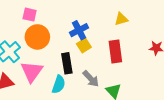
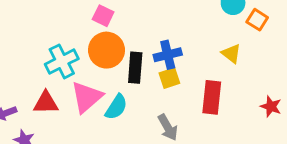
yellow triangle: (121, 19) -> (231, 54), turned 40
black rectangle: (67, 63) -> (135, 68), moved
cyan semicircle: (59, 84) -> (116, 107), moved

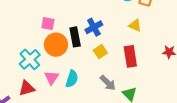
blue cross: (168, 55) -> (94, 27), moved
black rectangle: (135, 68) -> (75, 37), moved
pink triangle: (87, 97) -> (52, 78), size x0.7

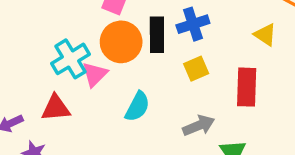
pink triangle: (52, 78) -> (95, 74), moved
gray arrow: (108, 83) -> (199, 126), turned -78

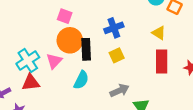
black rectangle: (157, 35) -> (86, 49), moved
cyan cross: (71, 59) -> (28, 61), moved
red rectangle: (247, 87) -> (162, 62), moved

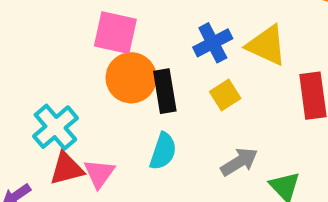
pink square: (65, 16) -> (115, 33), size x1.5
yellow triangle: (159, 33) -> (267, 45), moved, size x1.5
pink triangle: (54, 61) -> (99, 173), moved

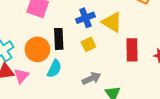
orange circle: (131, 78) -> (37, 49), moved

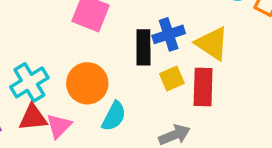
black rectangle: (59, 39) -> (143, 47), moved
red rectangle: (132, 50) -> (203, 87), moved

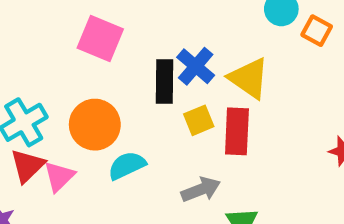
blue cross: (169, 34) -> (196, 66), turned -32
cyan semicircle: (114, 116) -> (127, 165), turned -144
red triangle: (33, 118) -> (27, 166), turned -40

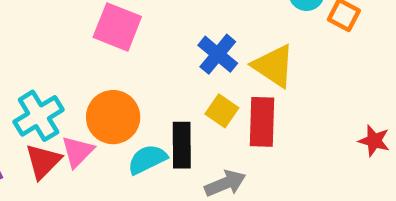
black rectangle: (164, 81) -> (182, 145), moved
yellow square: (199, 120) -> (222, 111), turned -32
pink triangle: (59, 176) -> (78, 152), moved

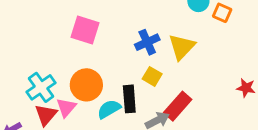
blue cross: (218, 54) -> (147, 42), turned 30
yellow triangle: (274, 66) -> (182, 47), turned 44
red rectangle: (262, 122) -> (178, 106), moved, turned 44

